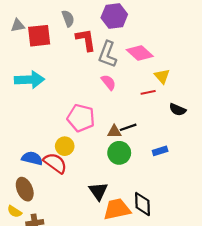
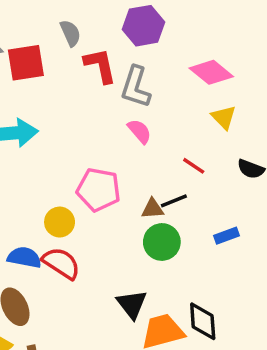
pink diamond: (140, 53) -> (211, 72), moved
red line: (148, 92) -> (194, 166), moved, turned 48
yellow circle: (65, 146) -> (60, 222), moved

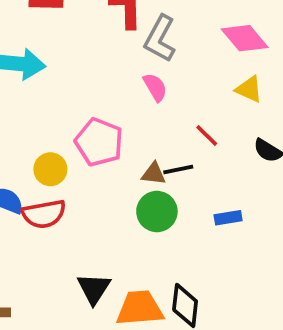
yellow triangle: (224, 117) -> (249, 89), turned -32
red semicircle: (61, 263) -> (44, 214), turned 126
black triangle: (132, 304) -> (94, 289), moved

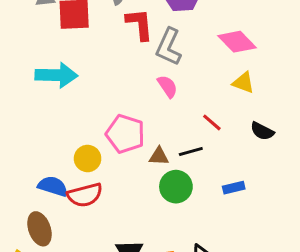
brown triangle: (154, 174) -> (159, 156), moved

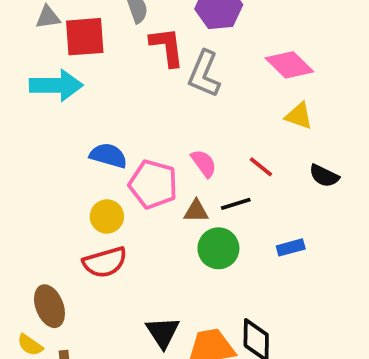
cyan arrow: (56, 75) -> (56, 85), moved
pink semicircle: (167, 86) -> (204, 163), moved
blue semicircle: (53, 186) -> (108, 156), moved

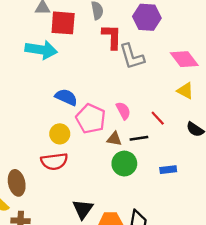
gray L-shape: (204, 74) -> (132, 57), turned -48

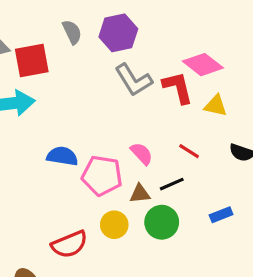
purple hexagon: (147, 17) -> (118, 33), moved
red L-shape: (112, 37) -> (178, 88), moved
yellow circle: (60, 134) -> (114, 225), moved

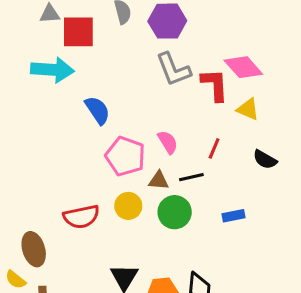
red line: (189, 151) -> (214, 148), turned 70
blue semicircle: (62, 156) -> (97, 110), moved, turned 36

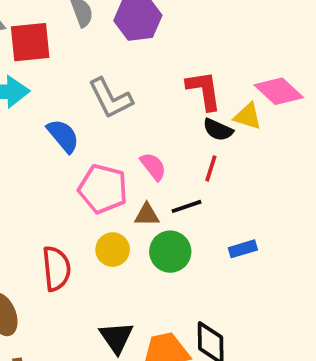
pink diamond: (243, 67) -> (279, 91), moved
gray L-shape: (173, 69) -> (110, 98), moved
black semicircle: (265, 159) -> (218, 130), moved
red semicircle: (81, 217) -> (56, 269), turned -78

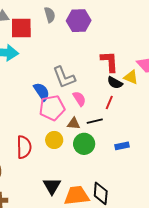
gray L-shape: (110, 98) -> (64, 77), moved
blue semicircle: (63, 136) -> (42, 92), moved
pink pentagon: (103, 189) -> (52, 108), turned -30

